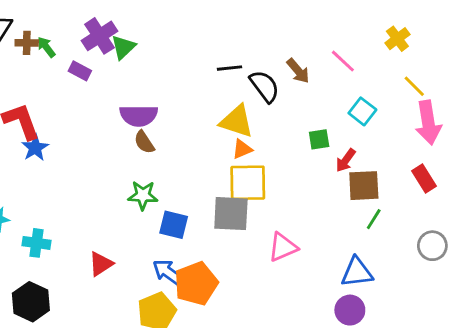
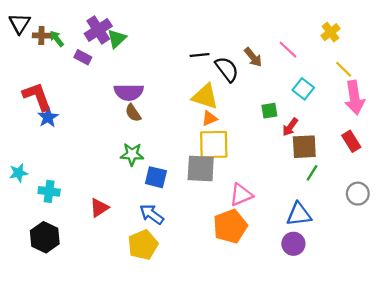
orange pentagon: (196, 283) -> (230, 226), moved

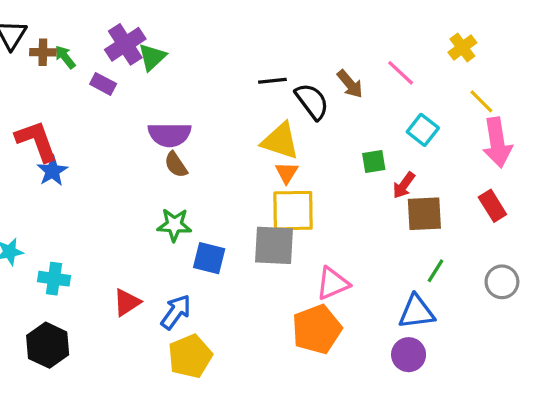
orange triangle: (209, 118) -> (287, 173), turned -35
green line: (312, 173) -> (435, 271), moved
blue arrow: (152, 214) -> (176, 312), moved, turned 90

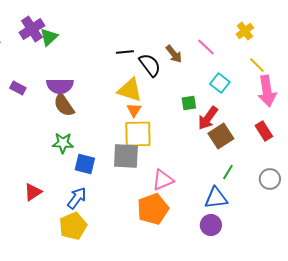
purple rectangle: (103, 84) -> (18, 88), moved
brown semicircle: (176, 165) -> (64, 105), size x1.4
red arrow: (404, 185) -> (208, 118), size x1.4
brown square: (424, 214) -> (221, 136), turned -30
blue arrow: (176, 312) -> (77, 198), moved

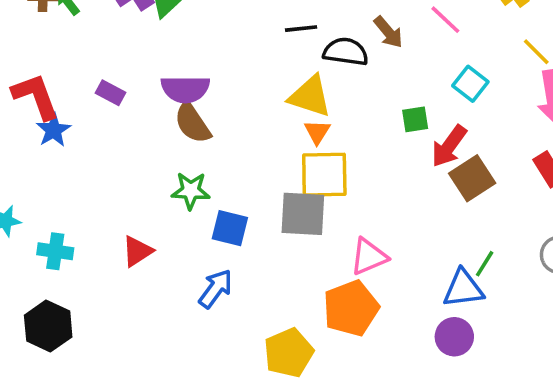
black semicircle: (150, 65) -> (346, 52), turned -45
green line: (228, 172) -> (485, 264), moved
red triangle: (33, 192) -> (137, 251), moved
yellow pentagon: (73, 226) -> (289, 353), moved

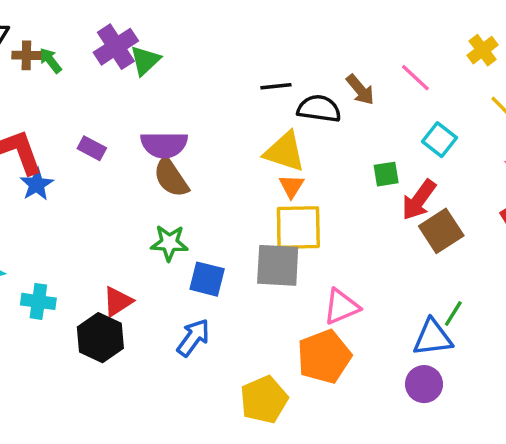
black hexagon: (48, 326) -> (100, 338), moved

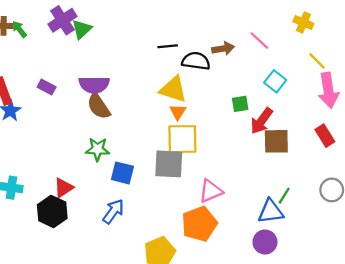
yellow cross: (483, 50) -> (303, 22), turned -30
brown arrow: (360, 90) -> (223, 49), turned -60
brown square: (441, 231) -> (276, 141), turned 32

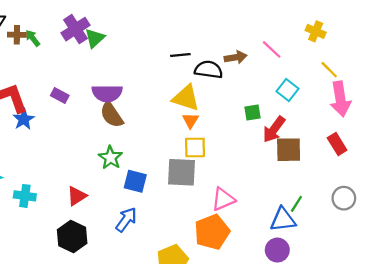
yellow square: (182, 139) -> (195, 147), size x0.7
green star: (98, 149) -> (110, 158), turned 30
black hexagon: (52, 211) -> (72, 237), moved

